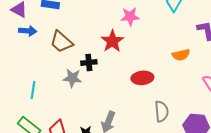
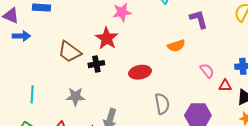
brown trapezoid: (61, 42) -> (69, 52), moved
black cross: (89, 62) -> (96, 64), moved
gray star: (72, 78) -> (75, 97), moved

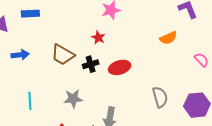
blue arrow: (21, 36) -> (20, 55), moved
red star: (107, 38) -> (98, 38), size x0.6
red ellipse: (140, 72) -> (120, 67), moved

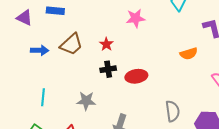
red star: (98, 38) -> (106, 44), moved
brown trapezoid: (63, 55) -> (71, 44), moved, turned -80

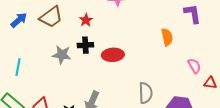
blue arrow: (40, 50) -> (19, 20), turned -48
orange semicircle: (189, 54) -> (167, 37), turned -90
gray star: (86, 101) -> (62, 55), moved

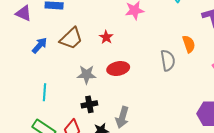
black cross: (85, 45) -> (89, 104), moved
red ellipse: (113, 55) -> (118, 69), moved
gray semicircle: (146, 93) -> (168, 60), moved

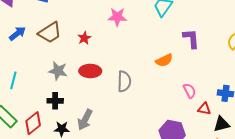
orange semicircle: (189, 44) -> (164, 60), turned 72
gray semicircle: (168, 60) -> (124, 81), moved

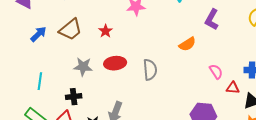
purple L-shape: (191, 39) -> (212, 19), turned -140
black cross: (55, 101) -> (74, 97), moved

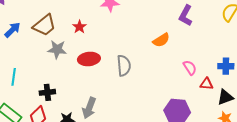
gray star: (83, 67) -> (57, 49), moved

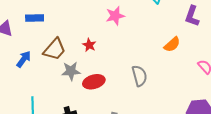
red ellipse: (89, 59) -> (94, 82), moved

